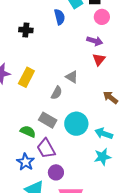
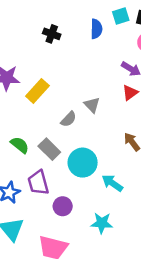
green semicircle: (28, 131) -> (20, 145), moved
cyan star: (102, 157) -> (102, 223), moved
purple circle: (56, 172) -> (63, 206), moved

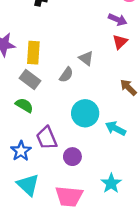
yellow rectangle: (37, 91) -> (33, 53), turned -30
gray rectangle: (49, 149) -> (30, 80), moved
cyan star: (102, 223) -> (111, 183), moved, turned -30

